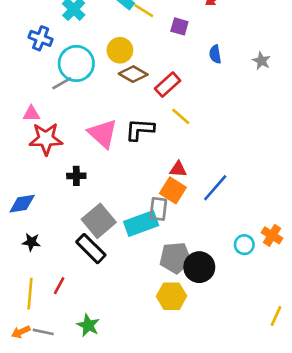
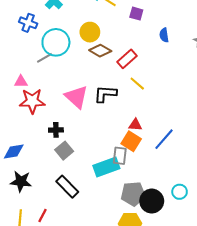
gray square: (99, 221) -> (64, 151), moved, size x0.7
black star: (31, 242) -> (21, 181), size x1.5
cyan circle: (244, 245) -> (180, 192), moved

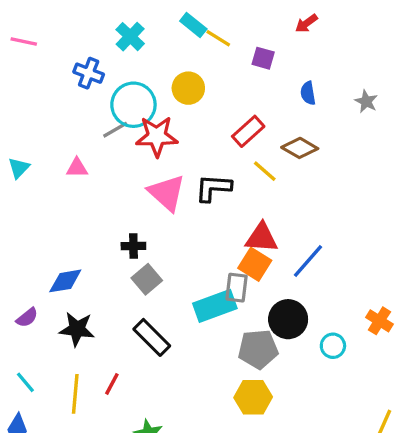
brown diamond: (100, 51) -> (300, 148), moved
red star: (32, 101) -> (157, 136), moved
red triangle: (135, 125) -> (261, 238), size x1.5
black circle: (152, 201) -> (288, 319), moved

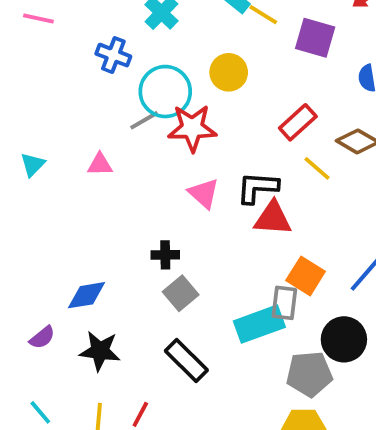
purple square: (263, 58) -> (315, 38), size x1.5
pink triangle: (167, 193) -> (204, 193), size x0.7
red triangle: (261, 238) -> (273, 218), moved

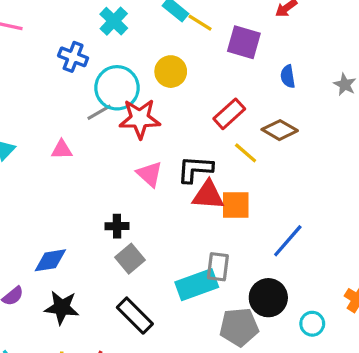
orange square: (306, 276) -> (236, 205), moved, turned -32

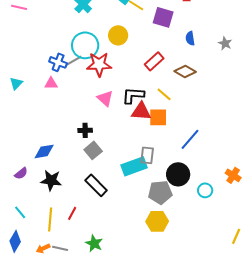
blue cross: (73, 57) -> (58, 62), moved
yellow line: (246, 153) -> (164, 94), moved

